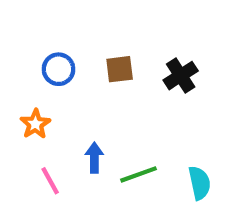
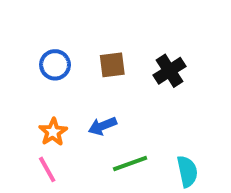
orange star: (35, 124) -> (53, 132), moved
blue arrow: (94, 158) -> (102, 126), moved, turned -112

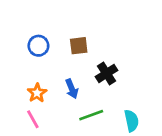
black cross: (170, 71) -> (106, 73), moved
blue arrow: (102, 126) -> (72, 89), turned -90

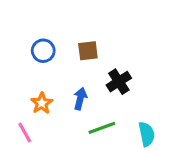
blue arrow: (72, 89) -> (80, 99), turned -144
pink line: (33, 119) -> (25, 133), moved

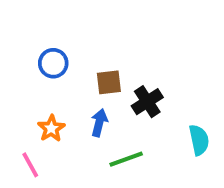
brown square: (88, 51) -> (109, 82), moved
cyan semicircle: (147, 134) -> (199, 140), moved

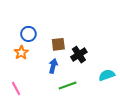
orange star: (51, 128) -> (21, 53), moved
cyan semicircle: (199, 140) -> (107, 75), turned -98

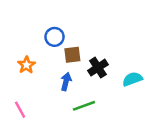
blue circle: (28, 34) -> (55, 37), moved
cyan semicircle: (107, 75) -> (132, 79), moved

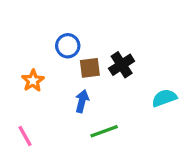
black cross: (98, 68) -> (122, 65), moved

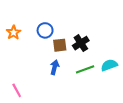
orange star: (33, 81) -> (14, 33), moved
green line: (104, 131) -> (85, 69), moved

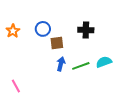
black cross: (81, 43) -> (86, 30), moved, turned 35
blue arrow: (55, 67) -> (61, 64), moved

